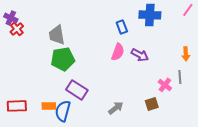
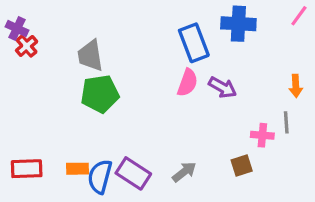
blue rectangle: (122, 27) -> (194, 43), size x1.6
pink cross: (165, 85) -> (262, 135), turned -32
purple rectangle: (77, 90) -> (133, 173), moved

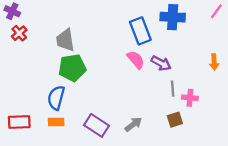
purple cross: (17, 28) -> (12, 11), moved
pink semicircle: (187, 83) -> (136, 60), turned -60
gray line: (286, 122) -> (173, 89), moved
blue semicircle: (100, 177) -> (56, 98), moved

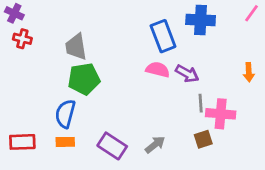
red cross: (19, 33) -> (22, 39), turned -35
pink semicircle: (136, 60) -> (158, 70), turned -36
pink cross: (190, 98) -> (221, 114), size x1.5

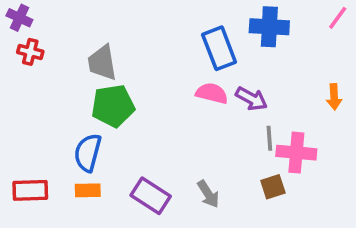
gray arrow: (155, 145) -> (208, 194), turned 95

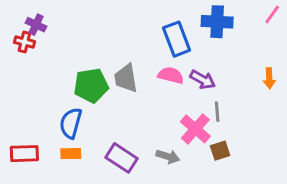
purple cross: (19, 18) -> (36, 25), moved
gray trapezoid: (102, 63) -> (126, 78), moved
pink cross: (296, 153) -> (195, 129), moved, turned 36
gray arrow: (208, 194) -> (168, 156), turned -40

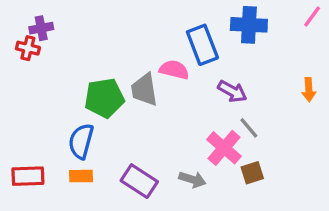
purple cross: (36, 25) -> (41, 28), turned -36
pink semicircle: (171, 75) -> (174, 70), moved
gray line: (217, 112) -> (249, 128), turned -36

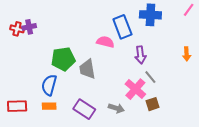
purple cross: (41, 28) -> (29, 27), moved
gray trapezoid: (144, 90) -> (87, 69), moved
purple arrow: (232, 91) -> (140, 55), turned 54

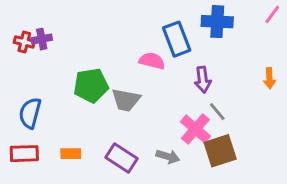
gray trapezoid: (87, 69) -> (126, 100), turned -70
blue semicircle: (49, 85) -> (30, 113), moved
brown square: (152, 104) -> (220, 151), size x1.6

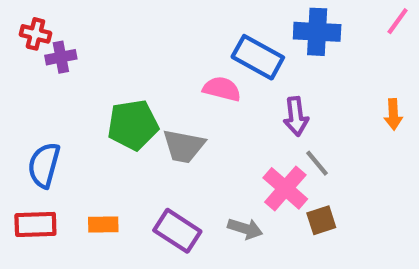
blue rectangle: (177, 39) -> (258, 57), turned -40
red cross: (24, 42) -> (35, 34), moved
brown square: (220, 151) -> (321, 220), size x0.6

